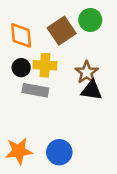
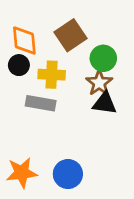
green circle: (90, 20) -> (103, 58), moved
black circle: (21, 68) -> (19, 65), moved

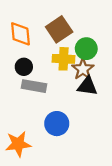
black circle: (19, 65) -> (24, 67), moved
yellow cross: (52, 75) -> (64, 59), moved
blue circle: (68, 174) -> (57, 124), moved

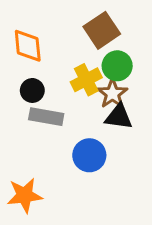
brown square: (59, 29) -> (102, 30), moved
yellow cross: (64, 59) -> (86, 80), turned -30
blue circle: (57, 124) -> (89, 155), moved

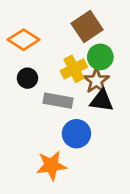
orange diamond: (28, 46) -> (24, 40), turned -52
gray rectangle: (46, 117) -> (58, 101), moved
orange star: (25, 195) -> (51, 165), moved

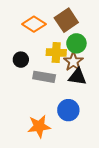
orange diamond: (24, 40) -> (34, 24), moved
yellow cross: (74, 69) -> (56, 52), turned 30
blue circle: (76, 134) -> (68, 110), moved

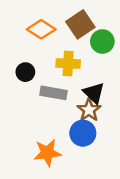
green circle: (76, 43) -> (102, 42), moved
brown star: (73, 62) -> (89, 110), moved
black triangle: (77, 77) -> (94, 93), turned 36

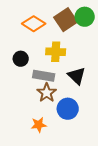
green circle: (102, 42) -> (85, 17), moved
brown star: (89, 110) -> (47, 93), moved
orange star: (47, 153) -> (39, 125), size x0.7

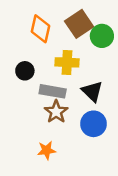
green circle: (85, 17) -> (102, 36), moved
orange diamond: (34, 24) -> (41, 29), turned 70
blue circle: (68, 109) -> (94, 124), moved

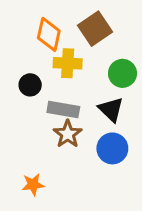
green circle: (102, 36) -> (122, 73), moved
yellow cross: (67, 62) -> (68, 63), moved
orange star: (47, 150) -> (33, 185), moved

